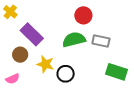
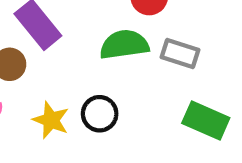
yellow star: (45, 64) -> (51, 120), moved

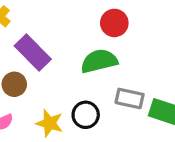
gray rectangle: (180, 54) -> (130, 98), moved

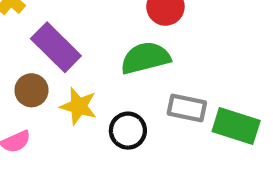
yellow star: (50, 123) -> (79, 106), moved

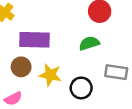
purple rectangle: (56, 47) -> (34, 40), turned -40
green semicircle: (145, 58) -> (89, 43), size x0.7

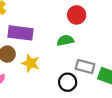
black circle: (81, 88) -> (68, 82), moved

